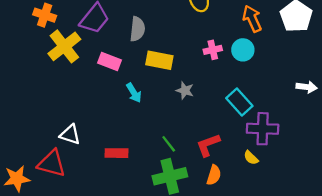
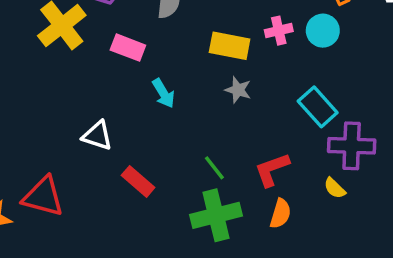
yellow rectangle: (159, 60) -> (230, 46), moved
white triangle: (70, 135) -> (97, 136), moved
red rectangle: (117, 153) -> (138, 181), turned 40

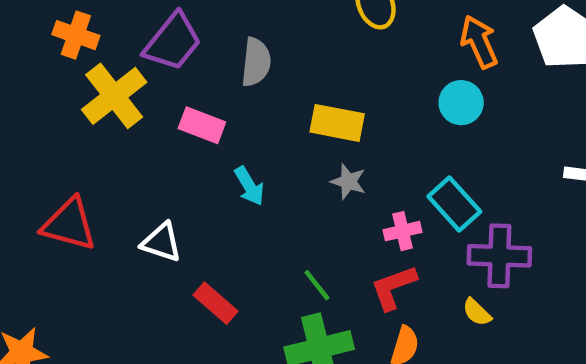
pink cross: (279, 31) -> (402, 231), moved
red triangle: (43, 197) -> (69, 224), moved

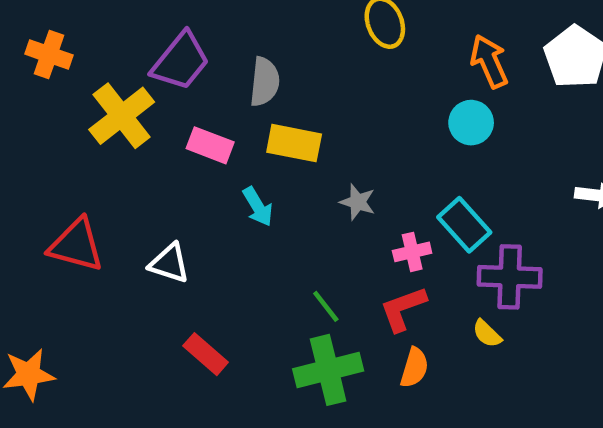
orange cross: (76, 35) -> (49, 55), moved
yellow rectangle: (337, 123) -> (294, 143), moved
red rectangle: (215, 303) -> (206, 354), moved

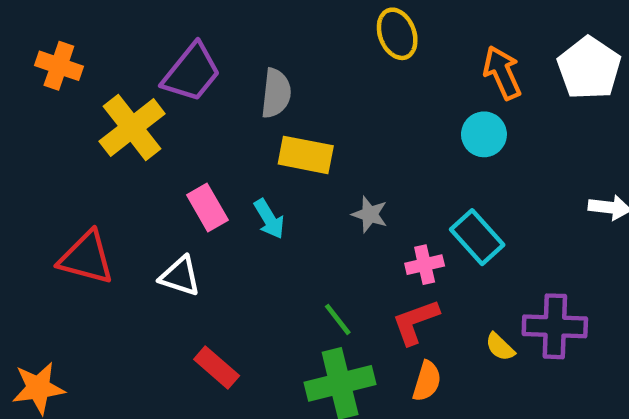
pink rectangle: (210, 145) -> (207, 207), moved, turned 39
purple cross: (510, 277) -> (555, 326), moved

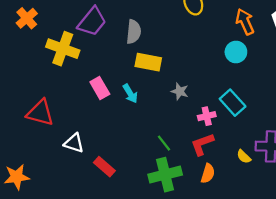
orange cross: (59, 66) -> (27, 18), turned 30
yellow cross: (132, 128) -> (63, 49), turned -32
white triangle: (180, 276) -> (74, 143), moved

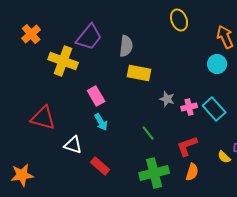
cyan arrow: (130, 94) -> (101, 122), moved
pink cross: (207, 116) -> (189, 107), moved
green line: (164, 143) -> (148, 133), moved

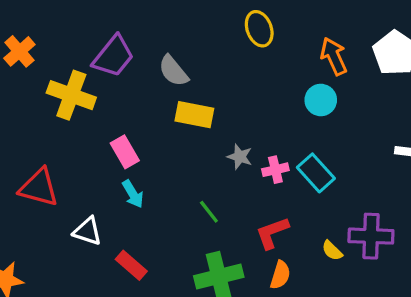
gray semicircle: (126, 46) -> (173, 71), turned 135

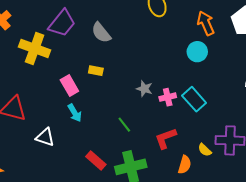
yellow rectangle: (194, 115) -> (96, 71), moved, size x0.6
red rectangle: (131, 265) -> (96, 160), moved
orange semicircle: (280, 275) -> (185, 165), moved

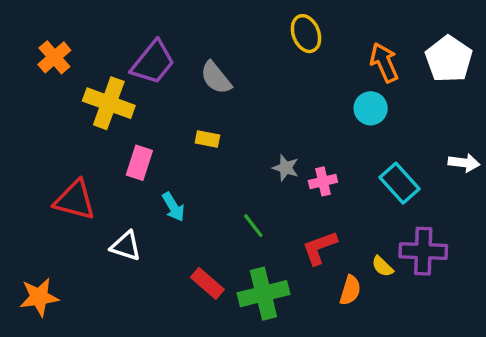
pink rectangle: (69, 85) -> (139, 163), moved, turned 48
cyan rectangle: (194, 99) -> (399, 183), moved

